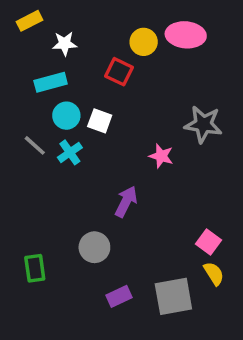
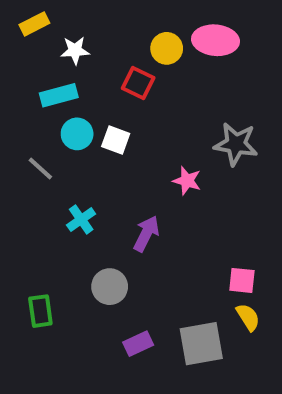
cyan cross: (70, 152) -> (81, 219), moved
pink square: (209, 242) -> (242, 280), turned -30

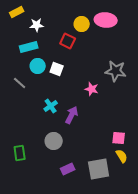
cyan cross: (81, 219) -> (51, 106), moved

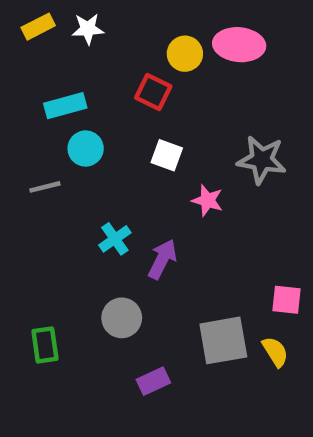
white star: (37, 25) -> (88, 29), moved
white square: (57, 69) -> (167, 155), moved
gray line: (20, 83) -> (45, 187), turned -56
pink square: (119, 138) -> (287, 300), moved
gray square: (99, 169) -> (223, 340), moved

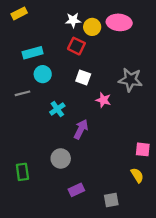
white star: (88, 29) -> (73, 20), moved
cyan cross: (115, 239) -> (57, 109), moved
gray square: (223, 340) -> (111, 200), moved, size x0.6

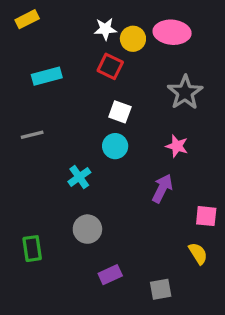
cyan circle: (43, 74) -> (115, 146), moved
gray star: (130, 80) -> (185, 92), moved, turned 30
pink star: (103, 100) -> (177, 146), moved
cyan cross: (57, 109) -> (79, 177), moved
purple arrow: (81, 129) -> (162, 188), moved

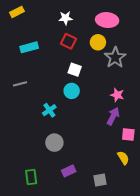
yellow circle: (133, 39) -> (98, 42), moved
pink star: (177, 146) -> (117, 95), moved
purple arrow: (162, 188) -> (113, 116), moved
green rectangle: (32, 249) -> (31, 177), moved

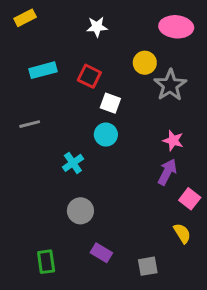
pink ellipse: (107, 20) -> (176, 27), moved
red square: (69, 41) -> (89, 76), moved
pink square: (128, 134) -> (190, 199), turned 32
purple rectangle: (69, 171) -> (101, 253), turned 56

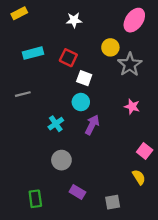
pink ellipse: (176, 27) -> (134, 20), turned -60
purple arrow: (167, 172) -> (92, 125), moved

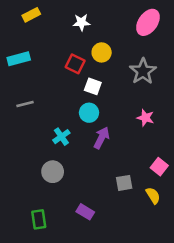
yellow rectangle: (19, 13) -> (31, 15), moved
yellow circle: (110, 47) -> (102, 52), moved
cyan rectangle: (33, 53) -> (19, 59), moved
gray circle: (61, 160) -> (53, 172), moved
gray square: (113, 202) -> (124, 183), moved

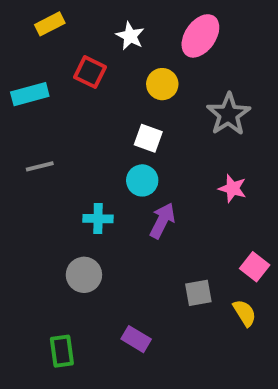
white star: (81, 22) -> (130, 36), turned 30
pink ellipse: (148, 22) -> (200, 36), moved
red square: (75, 64) -> (90, 72), moved
cyan cross: (61, 137) -> (98, 219), turned 36

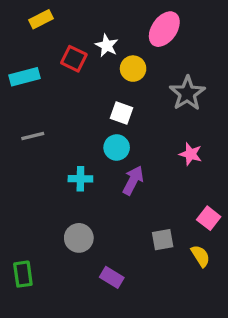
white star: (130, 36) -> (107, 46), moved
gray circle: (84, 275) -> (79, 238), moved
green rectangle: (62, 351) -> (23, 274), moved

